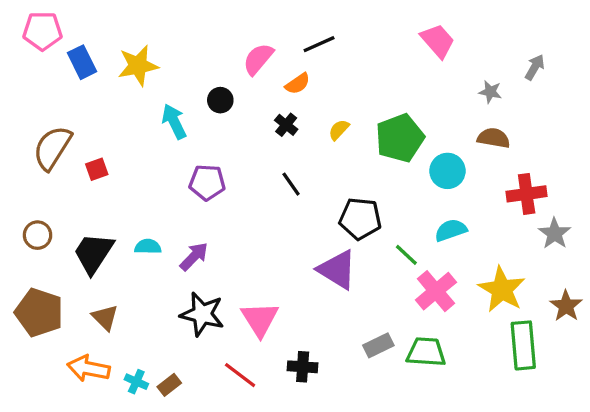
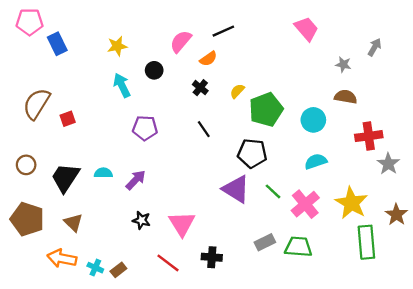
yellow star: (138, 66) -> (117, 46), moved, size x0.7
green pentagon: (400, 138) -> (266, 110), moved
green line: (406, 255) -> (273, 191), moved
black star: (202, 314) -> (141, 220), size x0.6

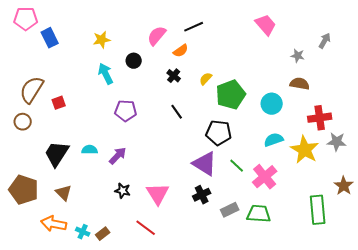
gray star: (388, 164) -> (337, 142), turned -30
brown circle: (26, 165) -> (23, 122), moved
yellow star: (351, 203) -> (305, 150), moved
black cross: (212, 257) -> (202, 195), moved, turned -30

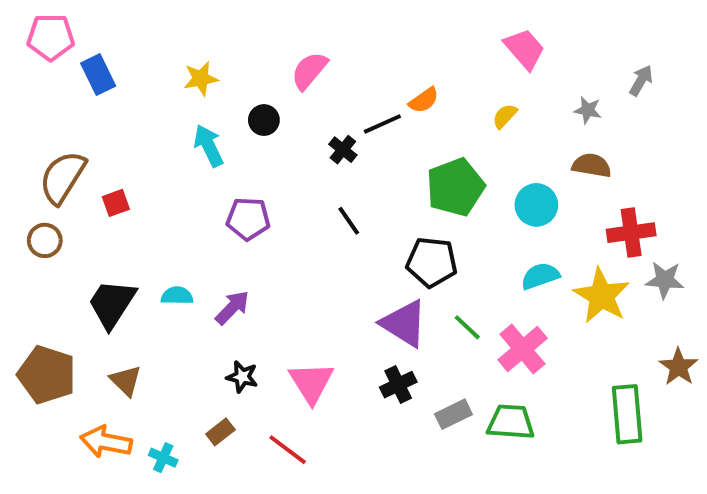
black line: (194, 27) -> (382, 124), moved
orange semicircle: (181, 51) -> (424, 100), moved
yellow semicircle: (206, 79) -> (505, 116), moved
brown rectangle: (103, 234) -> (220, 432), moved

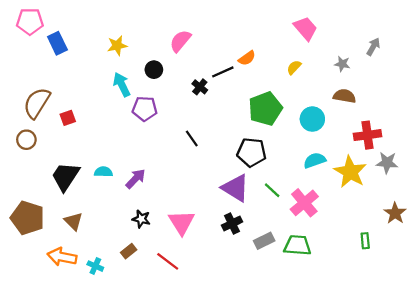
purple pentagon: (248, 219) -> (145, 109), moved
black line: (349, 221) -> (192, 139), moved
green rectangle: (627, 414) -> (365, 241), size x0.5

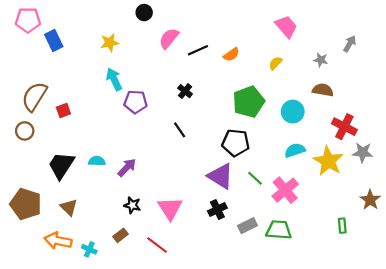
black circle: (154, 70) -> (144, 13), moved
black line: (223, 72) -> (198, 50), moved
black cross: (200, 87) -> (185, 91), moved
red cross: (367, 135) -> (344, 127), turned 35

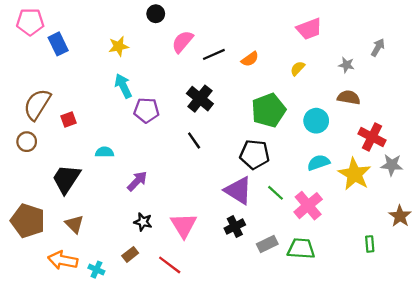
pink trapezoid: (286, 27) -> (309, 29), turned 110
black cross: (185, 91) -> (200, 99), size x1.6
cyan semicircle: (97, 161) -> (105, 152), moved

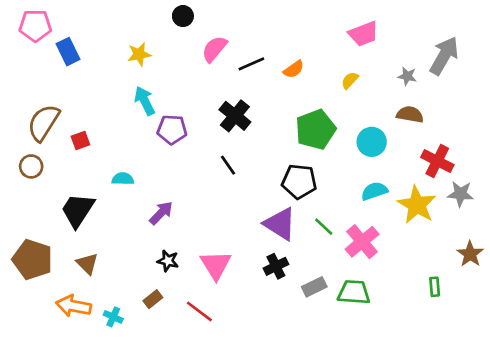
gray arrow: (378, 47) -> (444, 56), size x1.8

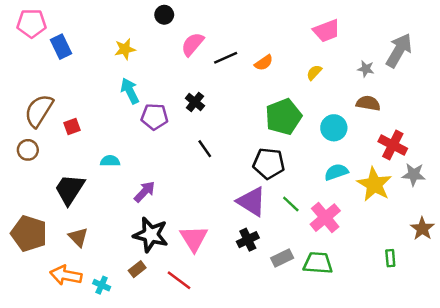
black cross: (235, 116) -> (195, 102), moved, size x0.7
black star: (168, 261) -> (151, 235), size x1.8

